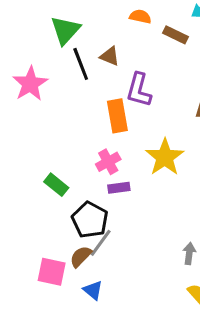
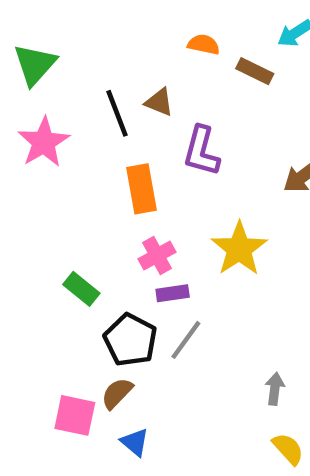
green triangle: (65, 30) -> (35, 64), moved
orange rectangle: (117, 116) -> (141, 189), moved
gray line: (101, 243) -> (186, 340), moved

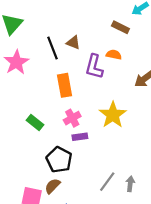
orange semicircle: (204, 44) -> (114, 55), moved
green rectangle: (81, 289) -> (35, 123), moved
gray line: (186, 340) -> (107, 182), moved

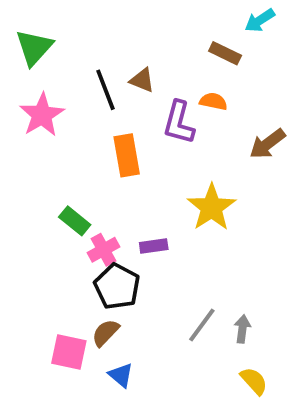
pink cross: (72, 118) -> (104, 250), moved

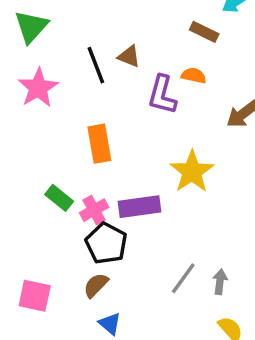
orange rectangle: (127, 155) -> (99, 144), moved
green rectangle: (75, 221) -> (59, 198), moved
purple rectangle: (154, 246) -> (140, 207), size x1.6
pink square: (69, 352) -> (35, 296), moved

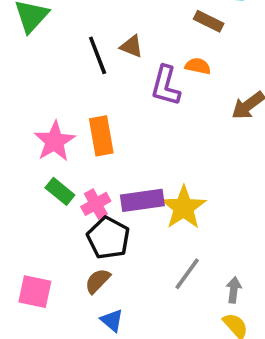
pink star: (38, 88) -> (55, 141), moved
yellow star: (192, 172) -> (184, 208), moved
gray arrow: (220, 282) -> (234, 290), moved

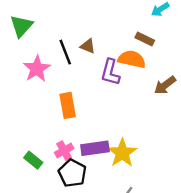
brown rectangle: (209, 21) -> (145, 39), moved
orange semicircle: (198, 66) -> (132, 59), size x1.6
pink star: (55, 141) -> (37, 69), moved
green rectangle: (60, 191) -> (33, 160), moved

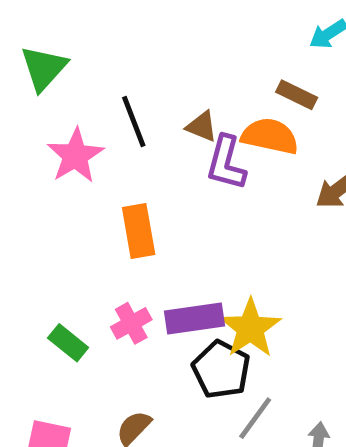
brown triangle: (88, 46) -> (202, 126), moved
black pentagon: (72, 173) -> (221, 370), moved

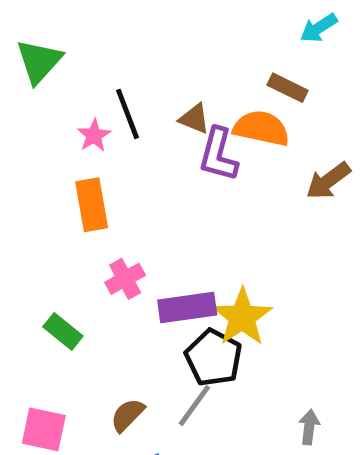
pink star: (75, 156) -> (94, 135), moved, size x0.6
orange rectangle: (139, 231) -> (92, 205), moved
pink cross: (131, 323) -> (125, 279), moved
gray line: (255, 418) -> (194, 406), moved

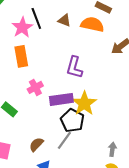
pink star: (94, 135) -> (22, 27), size x1.5
purple L-shape: (218, 155) -> (74, 67), moved

